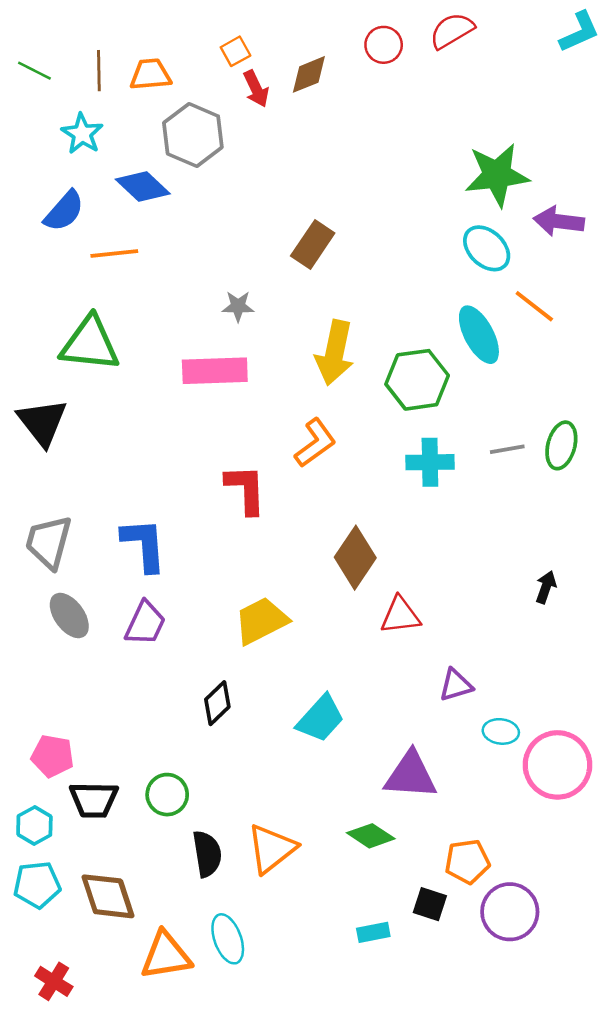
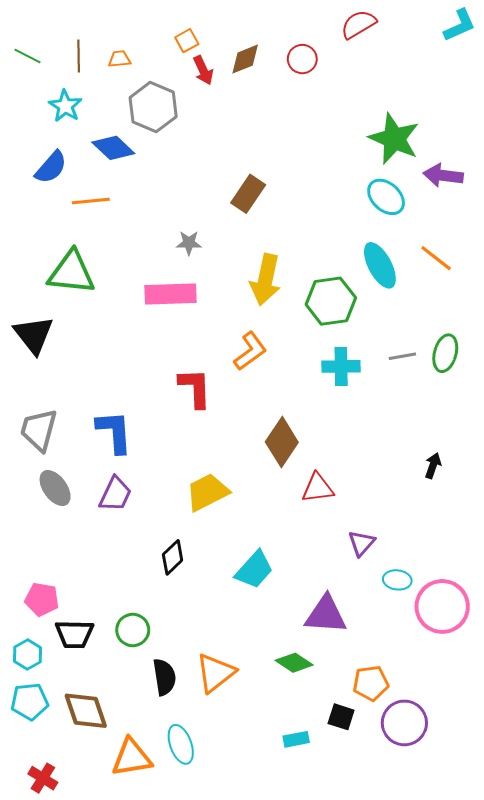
red circle: (384, 45) -> (302, 59), moved
orange trapezoid: (150, 74) -> (119, 59), size x0.7
green star: (497, 175) -> (394, 139), turned 30
orange line: (534, 306) -> (436, 258), moved
purple triangle: (456, 685) -> (362, 543), turned -32

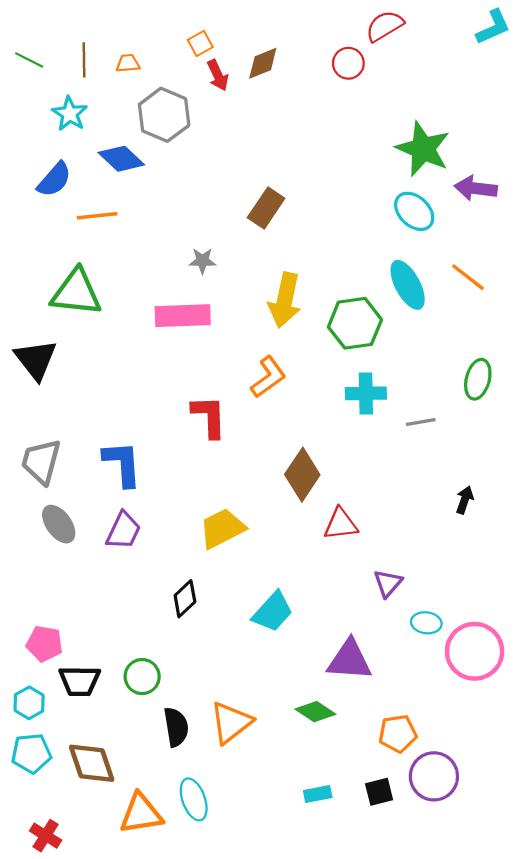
red circle: (302, 59) -> (348, 63), moved
gray line: (402, 356) -> (421, 422), moved
black square: (341, 717) -> (379, 792), moved, turned -32

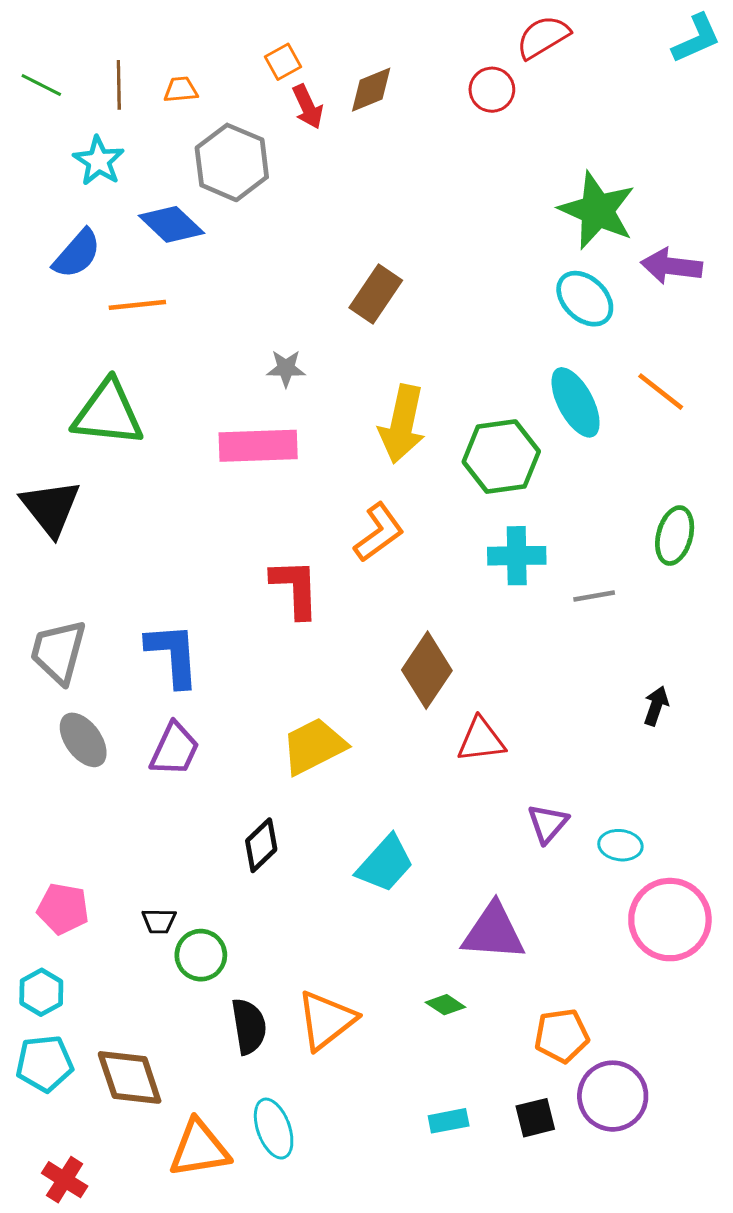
cyan ellipse: (426, 623) -> (620, 845), moved
black trapezoid: (80, 681) -> (159, 921), moved, size x0.6
green diamond: (315, 712) -> (445, 1005), size x0.7

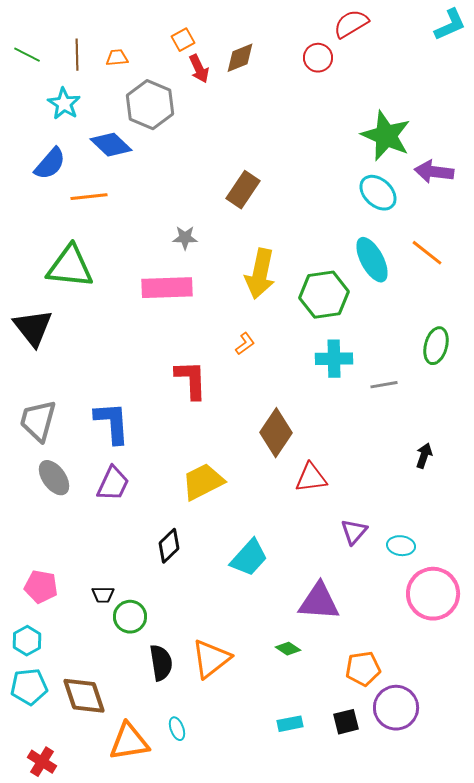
orange L-shape: (379, 532) -> (245, 344), size x0.6
cyan ellipse: (274, 1129) -> (177, 729), size x0.6

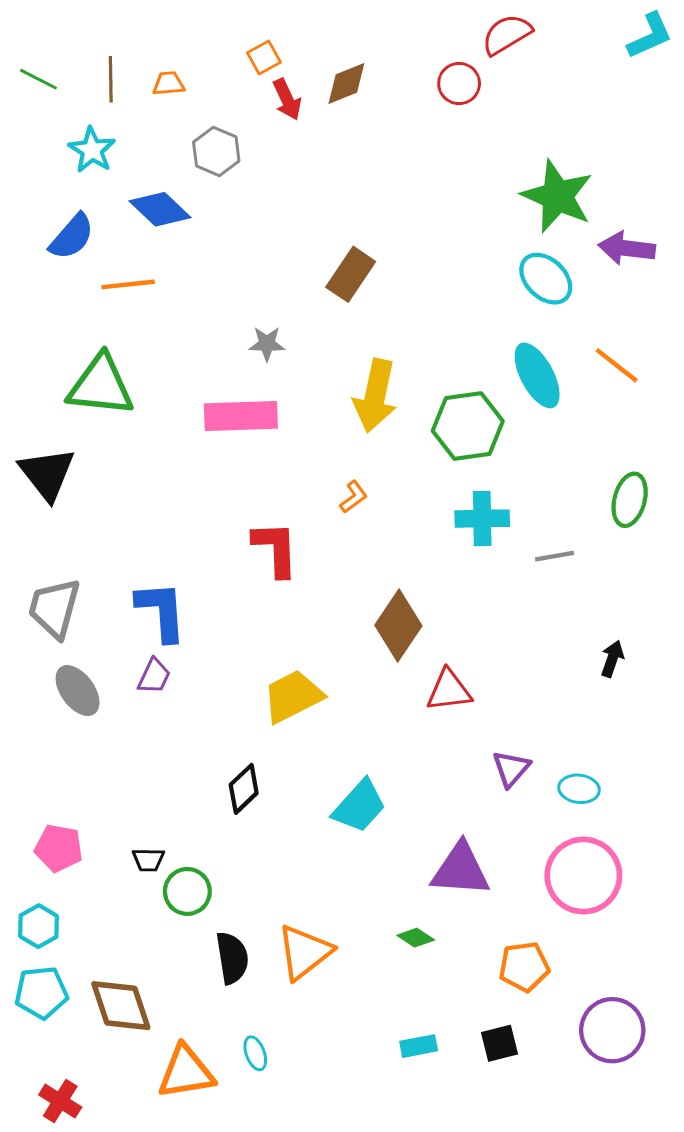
gray hexagon: (150, 105) -> (216, 151), size x0.7
purple trapezoid: (113, 484) -> (154, 676), moved, size x0.7
pink circle: (433, 594) -> (583, 876), moved
purple circle: (396, 708) -> (612, 1030), moved

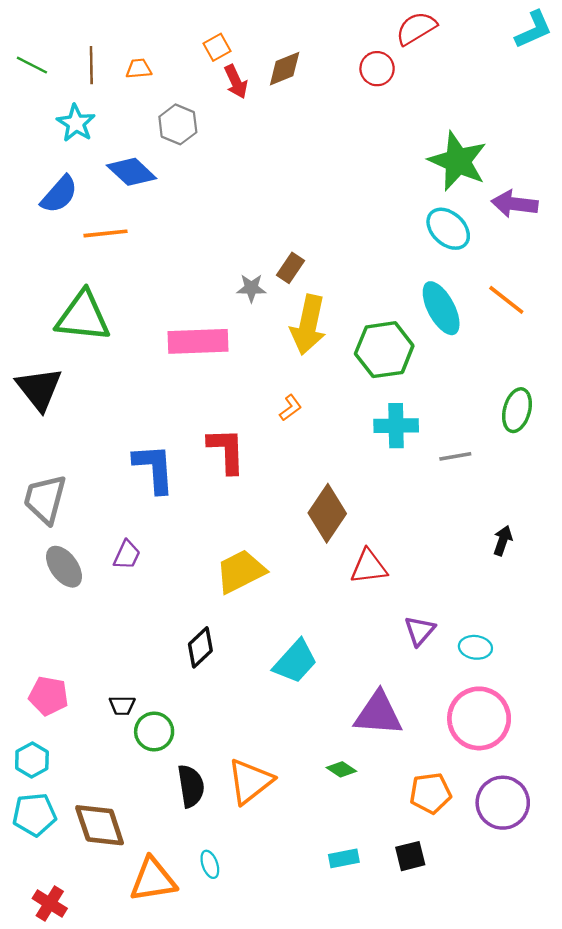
brown rectangle: (351, 274) -> (290, 268), moved, size x0.7
gray star: (267, 344) -> (251, 288), moved
blue L-shape: (161, 611) -> (154, 468), moved
purple circle: (612, 1030) -> (503, 803), moved

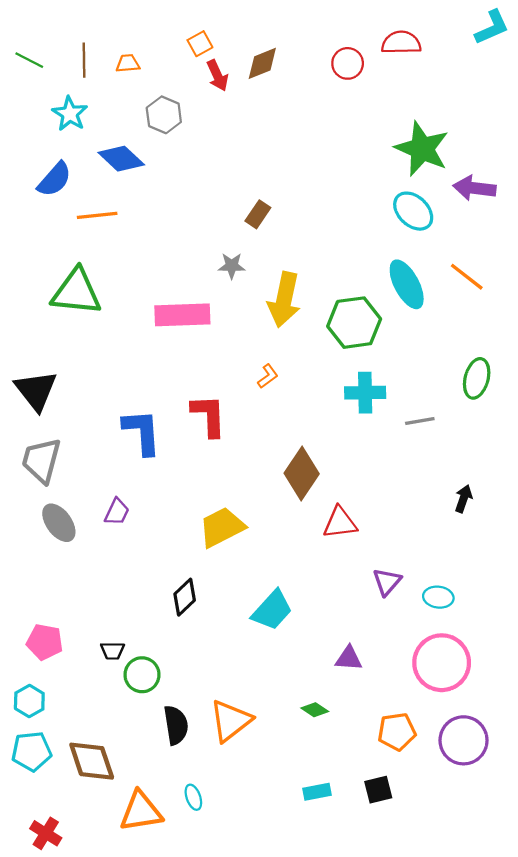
red semicircle: (416, 28) -> (401, 43), moved, turned 30
brown rectangle: (290, 268) -> (258, 214), moved
black triangle: (39, 389) -> (36, 390), moved
purple triangle: (378, 714) -> (349, 658), size x0.6

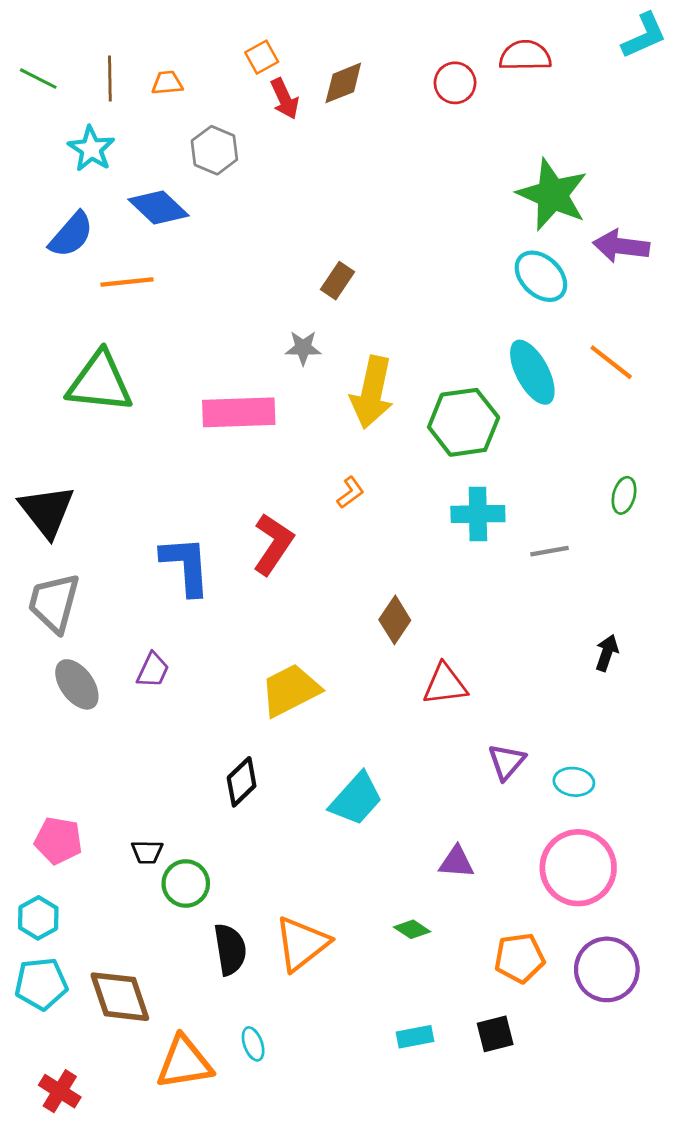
green ellipse: (477, 378) -> (624, 495), size x0.7
red L-shape: (209, 416) -> (273, 544), turned 36
brown diamond: (302, 474) -> (395, 620), size x0.7

